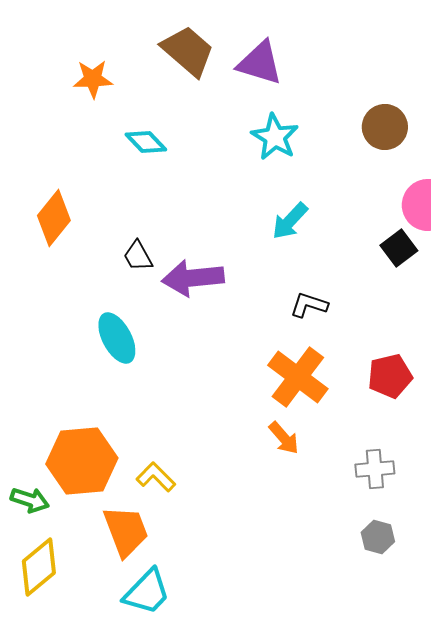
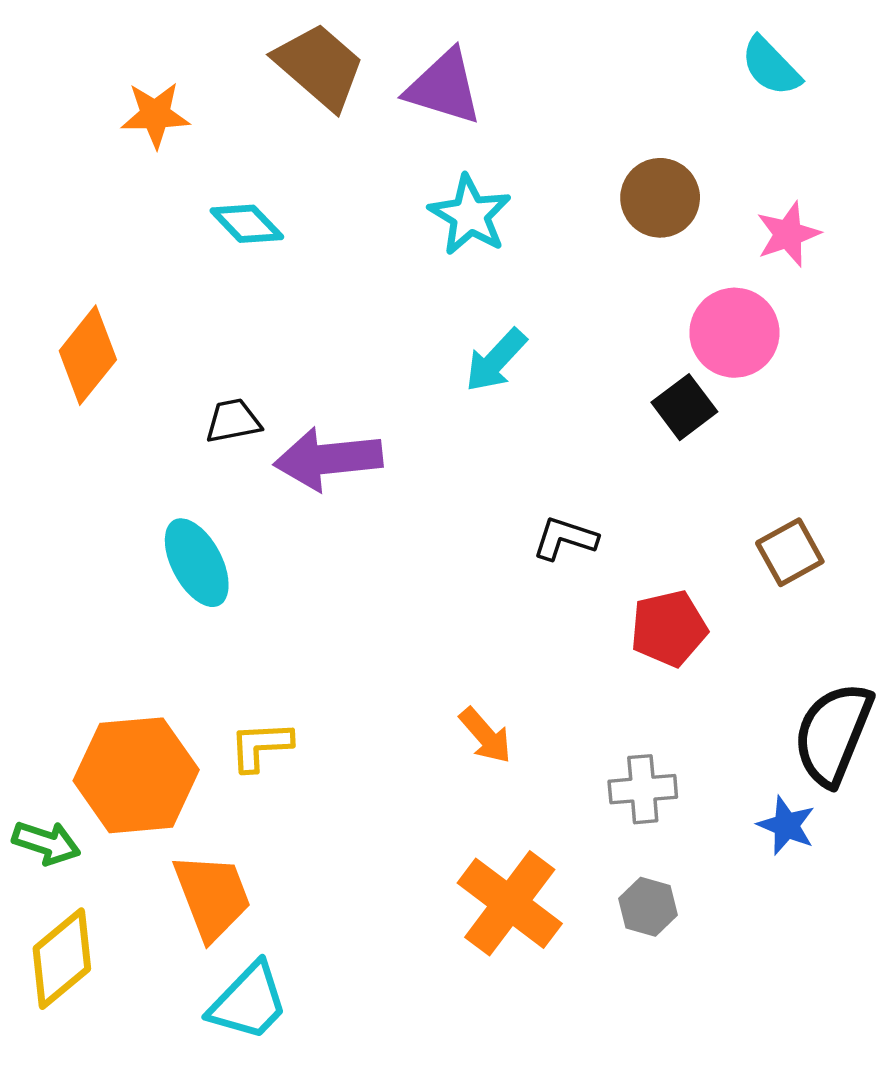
black trapezoid: (138, 256) -> (233, 421), turned 108
black L-shape: (309, 305) -> (565, 538), moved
orange cross: (298, 377) -> (510, 903), moved
yellow L-shape: (156, 477) -> (261, 746), moved, turned -48

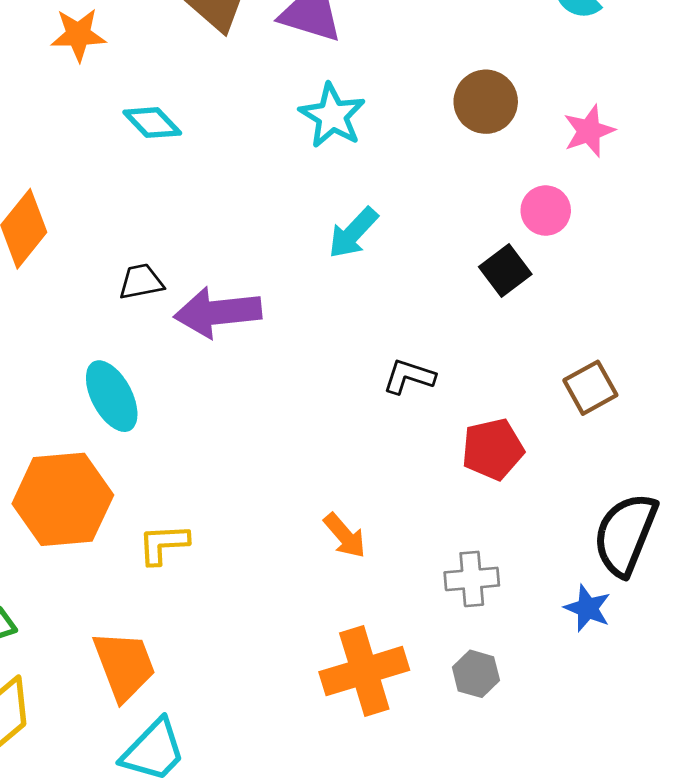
pink circle: (734, 333) -> (546, 211), size x0.7
orange hexagon: (136, 775) -> (63, 499), moved
orange cross: (510, 903) -> (364, 671), turned 36

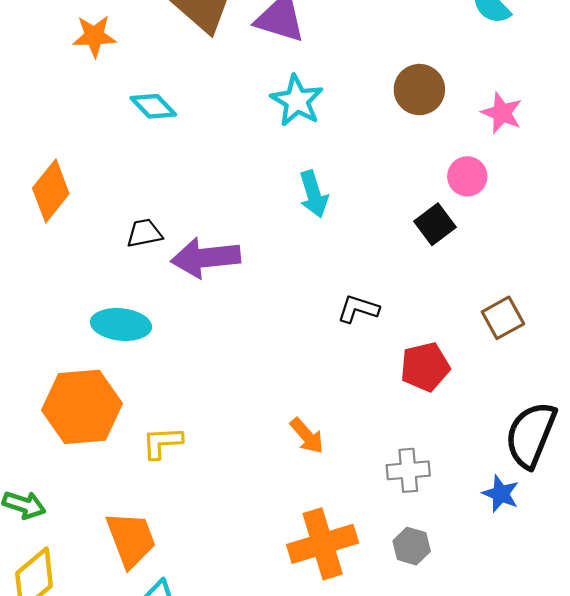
pink star: (589, 131) -> (502, 113), turned -30
cyan arrow: (353, 233) -> (314, 194), turned -60
cyan ellipse: (112, 396) -> (121, 324), turned -56

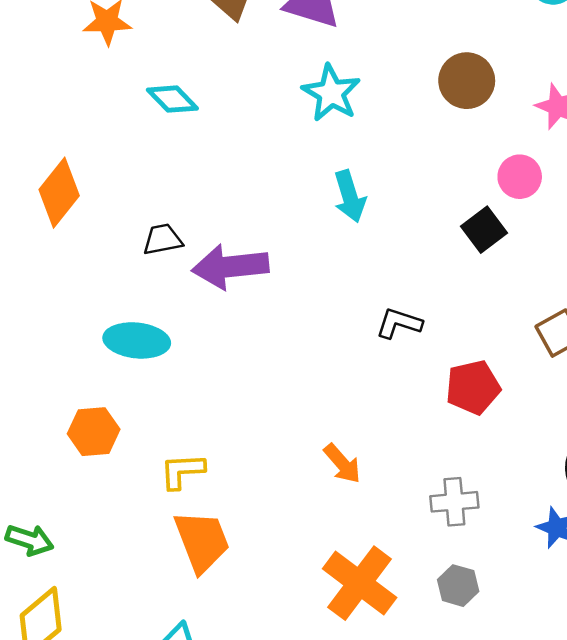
orange hexagon: (82, 407) -> (94, 432), size x0.6
orange trapezoid: (131, 539) -> (202, 541), moved
orange cross: (323, 544) -> (360, 583), turned -36

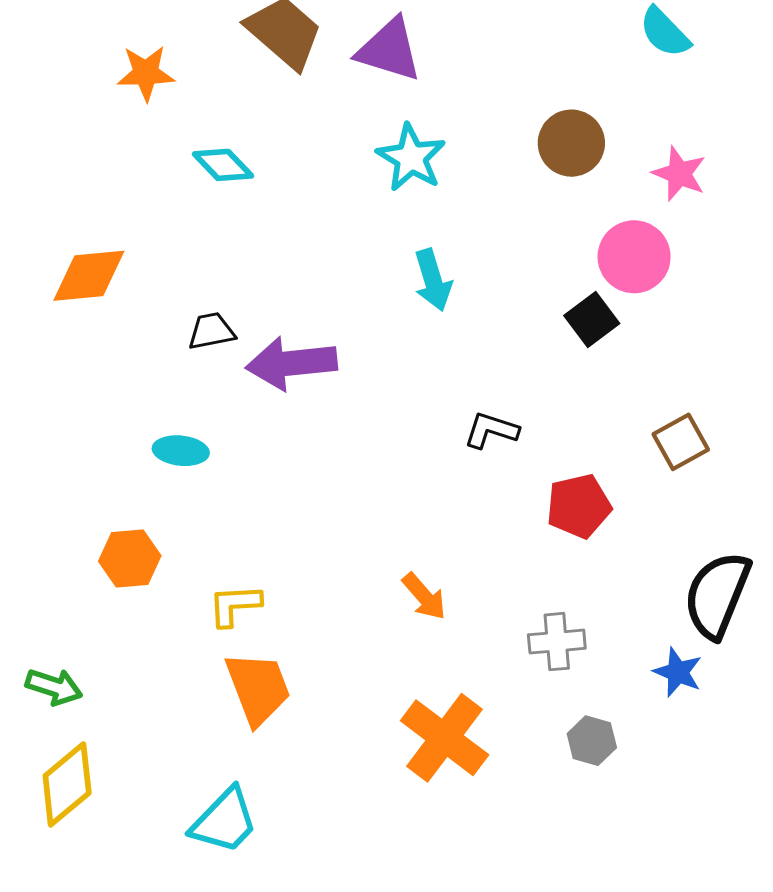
pink circle: (520, 177) -> (634, 257), size x1.4
orange diamond: (59, 193) -> (89, 276), turned 46
cyan ellipse: (137, 340) -> (181, 451), size x0.7
gray hexagon: (458, 586) -> (592, 741), moved

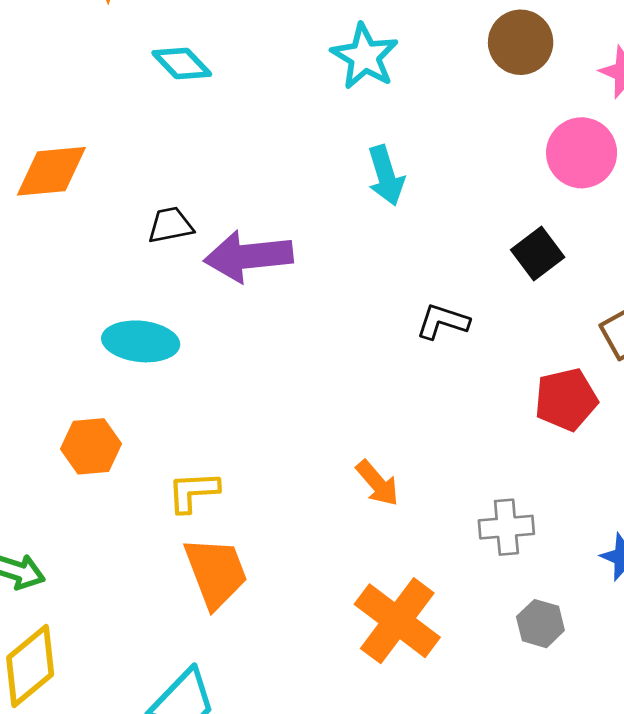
black square: (592, 319) -> (538, 253), moved
cyan ellipse: (181, 451) -> (141, 341), size x1.4
red pentagon: (579, 506) -> (566, 400), moved

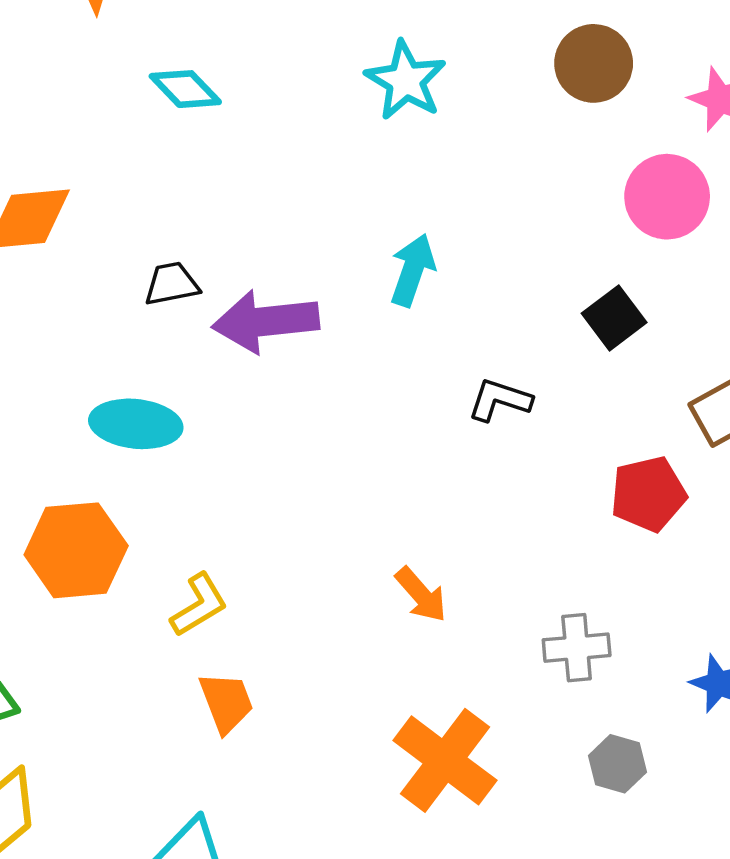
cyan arrow: (386, 176) -> (413, 270), moved, turned -144
orange hexagon: (91, 446) -> (76, 550), size x1.4
yellow L-shape: (193, 492) -> (199, 605), turned 152
orange trapezoid: (216, 572) -> (226, 702), size x0.7

